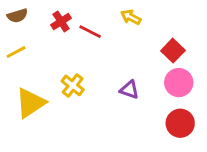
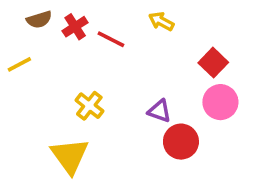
brown semicircle: (17, 16) -> (39, 20), moved
yellow triangle: (31, 103) -> (70, 156), moved, turned -32
red circle: (180, 123) -> (181, 142), moved

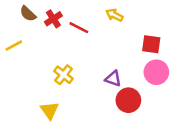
brown semicircle: (39, 20) -> (28, 14), turned 60
red square: (213, 63) -> (151, 44), turned -36
yellow triangle: (70, 156) -> (50, 110), size x0.7

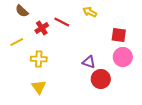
red cross: (53, 19) -> (42, 28), moved
yellow line: (14, 46) -> (17, 42), moved
yellow cross: (64, 75) -> (39, 59), moved, turned -35

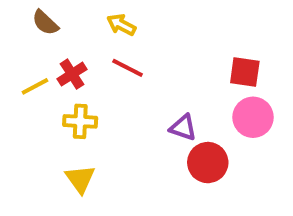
yellow arrow: (90, 12) -> (121, 25), moved
red line: (62, 22) -> (128, 68), moved
red cross: (42, 28) -> (72, 74), moved

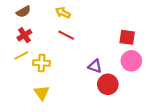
brown semicircle: (45, 23) -> (23, 12), turned -72
red cross: (72, 74) -> (24, 35), moved
yellow line: (35, 86) -> (21, 55), moved

